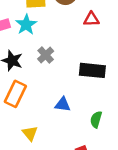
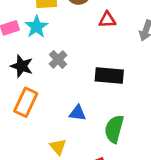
green semicircle: (96, 120) -> (114, 129), size x1.5
yellow triangle: (30, 133) -> (58, 147), moved

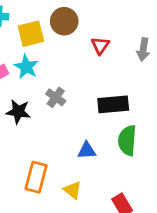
red triangle: (107, 20) -> (100, 46), turned -42
orange rectangle: (26, 102) -> (36, 177), moved
green semicircle: (114, 129) -> (127, 140), moved

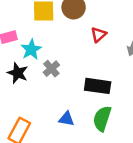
cyan star: (26, 67) -> (31, 49), moved

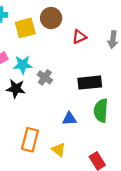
red triangle: (99, 35) -> (79, 37), turned 32
cyan star: (31, 49) -> (23, 65), turned -30

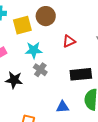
red triangle: (79, 37) -> (69, 41), moved
cyan star: (23, 65) -> (34, 50), moved

